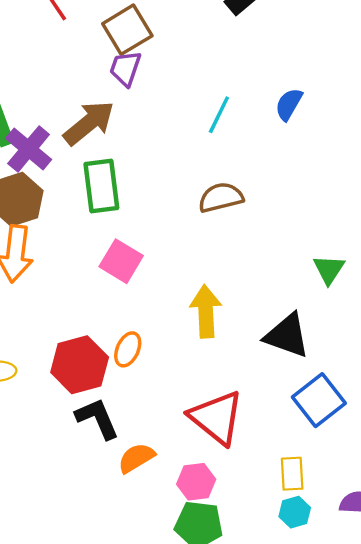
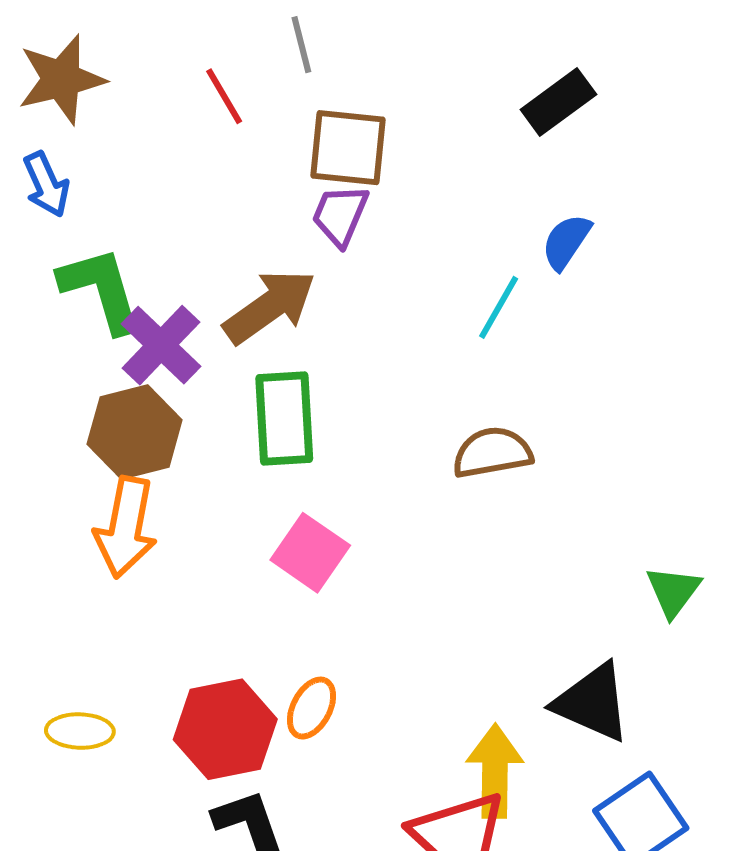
brown square: (127, 30) -> (348, 148), turned 33
blue semicircle: (289, 104) -> (566, 242), moved
yellow arrow: (206, 311) -> (495, 771), moved

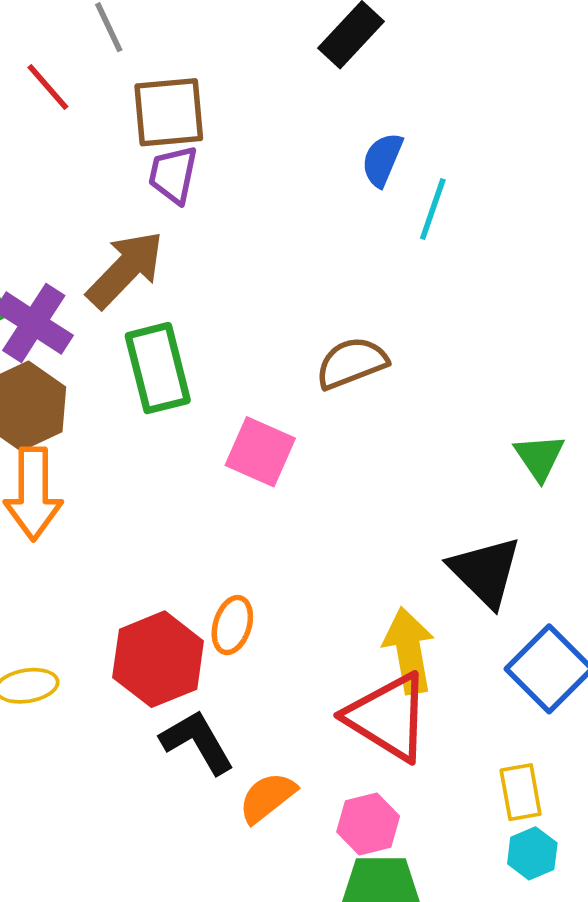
cyan line: (499, 307) -> (433, 209), moved
pink square: (310, 553) -> (260, 452), moved
black triangle: (592, 702) -> (485, 572), turned 32

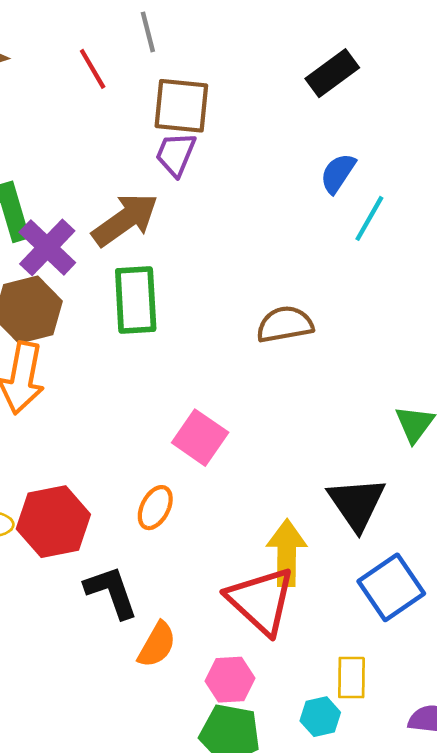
pink square: (260, 452) -> (200, 438), moved
red hexagon: (158, 659) -> (53, 522), moved
orange semicircle: (267, 797) -> (157, 645), turned 147
cyan hexagon: (532, 853) -> (320, 717), moved

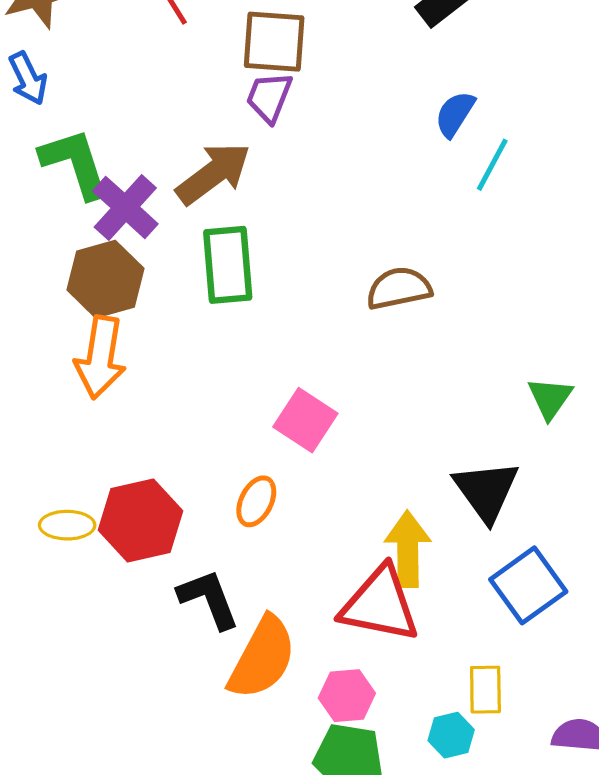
red triangle: (261, 601) -> (380, 604), turned -30
orange semicircle: (157, 645) -> (262, 658), size x1.6

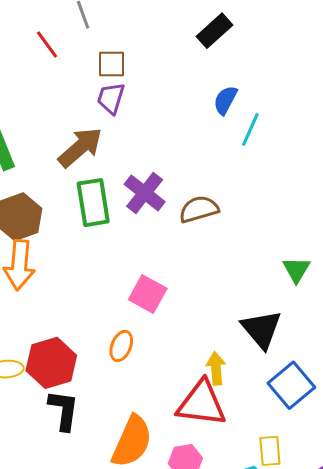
brown square: (274, 42) -> (112, 64), size x0.7
purple cross: (125, 207) -> (145, 193), moved
yellow arrow: (408, 549) -> (216, 368), size x0.7
black L-shape: (209, 599) -> (64, 410), moved, turned 33

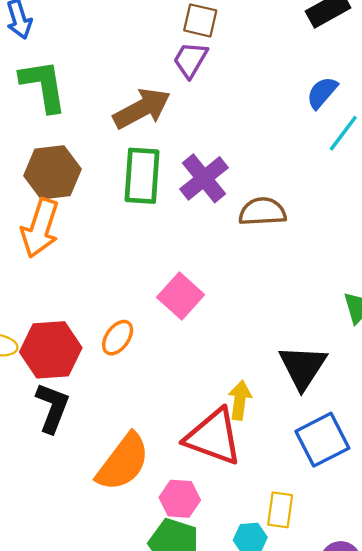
orange ellipse: (121, 346) -> (118, 338), moved

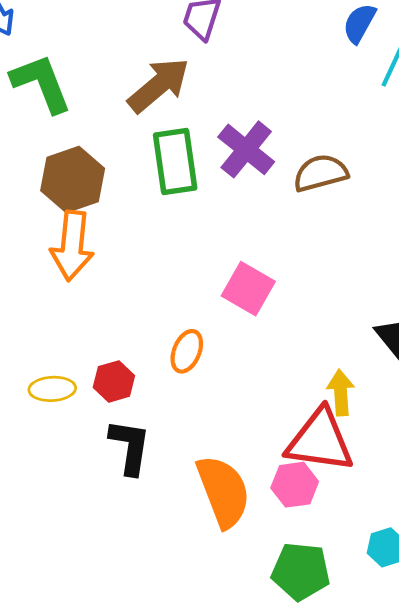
red hexagon: (51, 350) -> (114, 381), size x0.6
orange semicircle: (123, 462) -> (223, 491), turned -46
pink hexagon: (180, 499) -> (295, 485), moved

